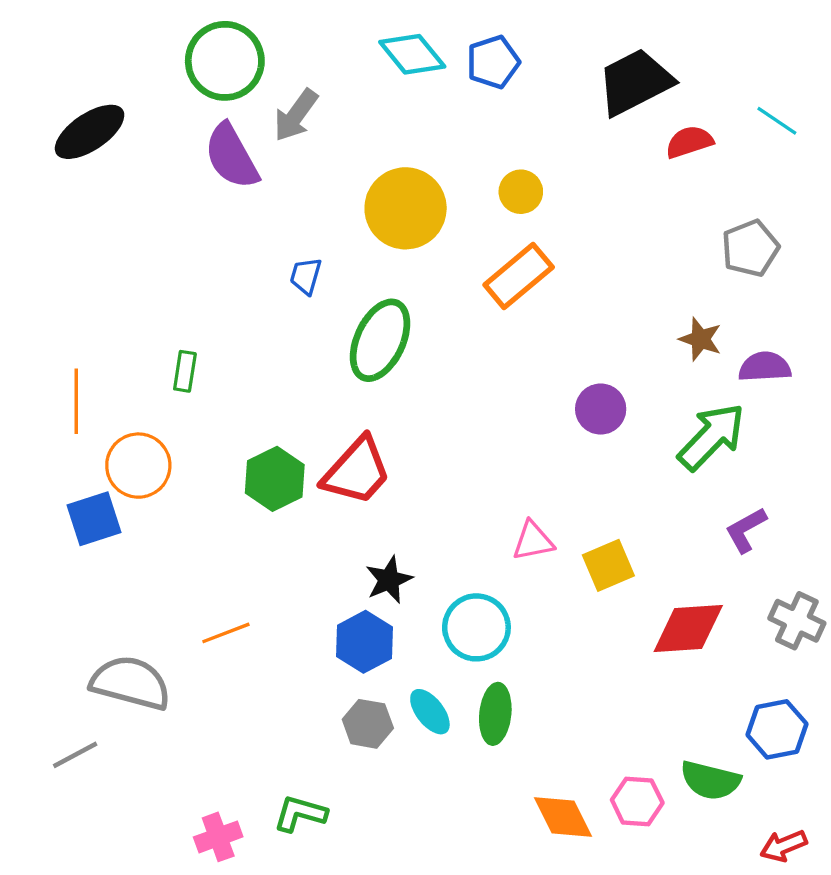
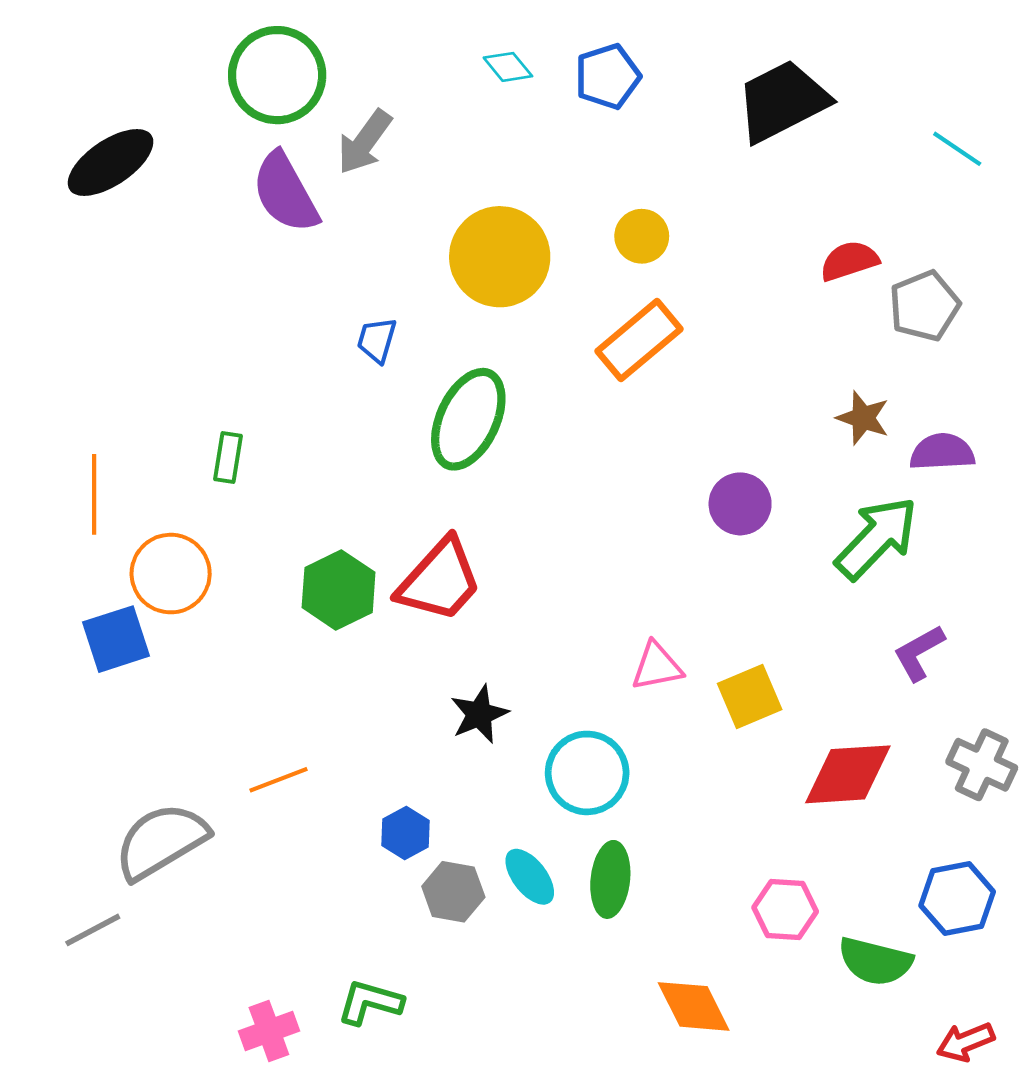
cyan diamond: (412, 54) -> (508, 67), size x0.6
red semicircle: (689, 142) -> (849, 261), moved
blue hexagon: (365, 642) -> (405, 833), moved, size x0.7
gray semicircle: (131, 683) -> (161, 841), turned -46
pink hexagon: (637, 801) -> (785, 909), moved

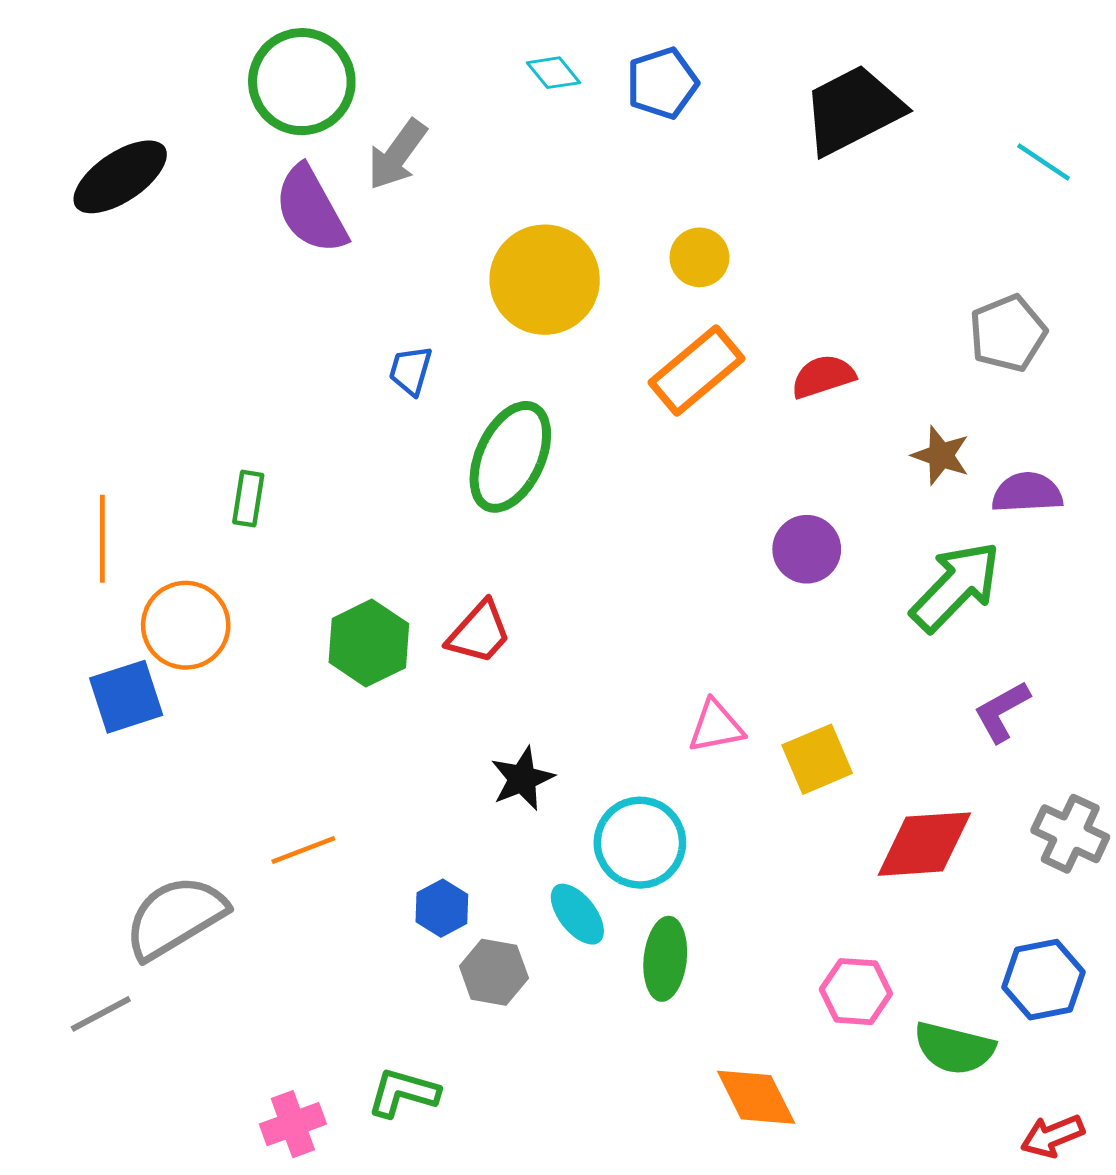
red semicircle: (849, 261) -> (823, 376), moved
red trapezoid: (440, 580) -> (479, 633), size x0.7
cyan ellipse: (530, 877) -> (577, 914), moved

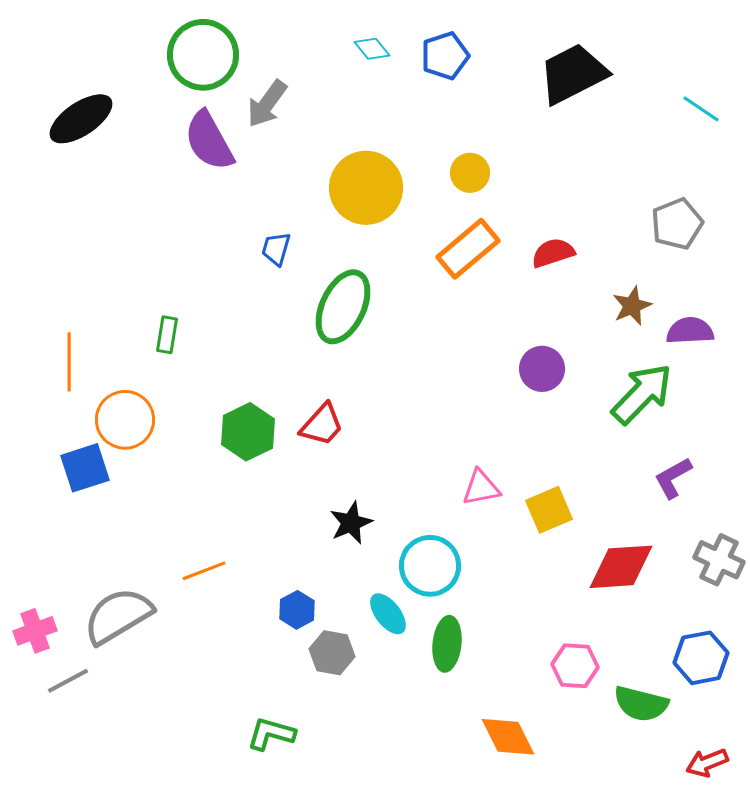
brown star: (941, 455) -> (632, 306), turned 30
pink cross: (293, 1124) -> (35, 631), moved

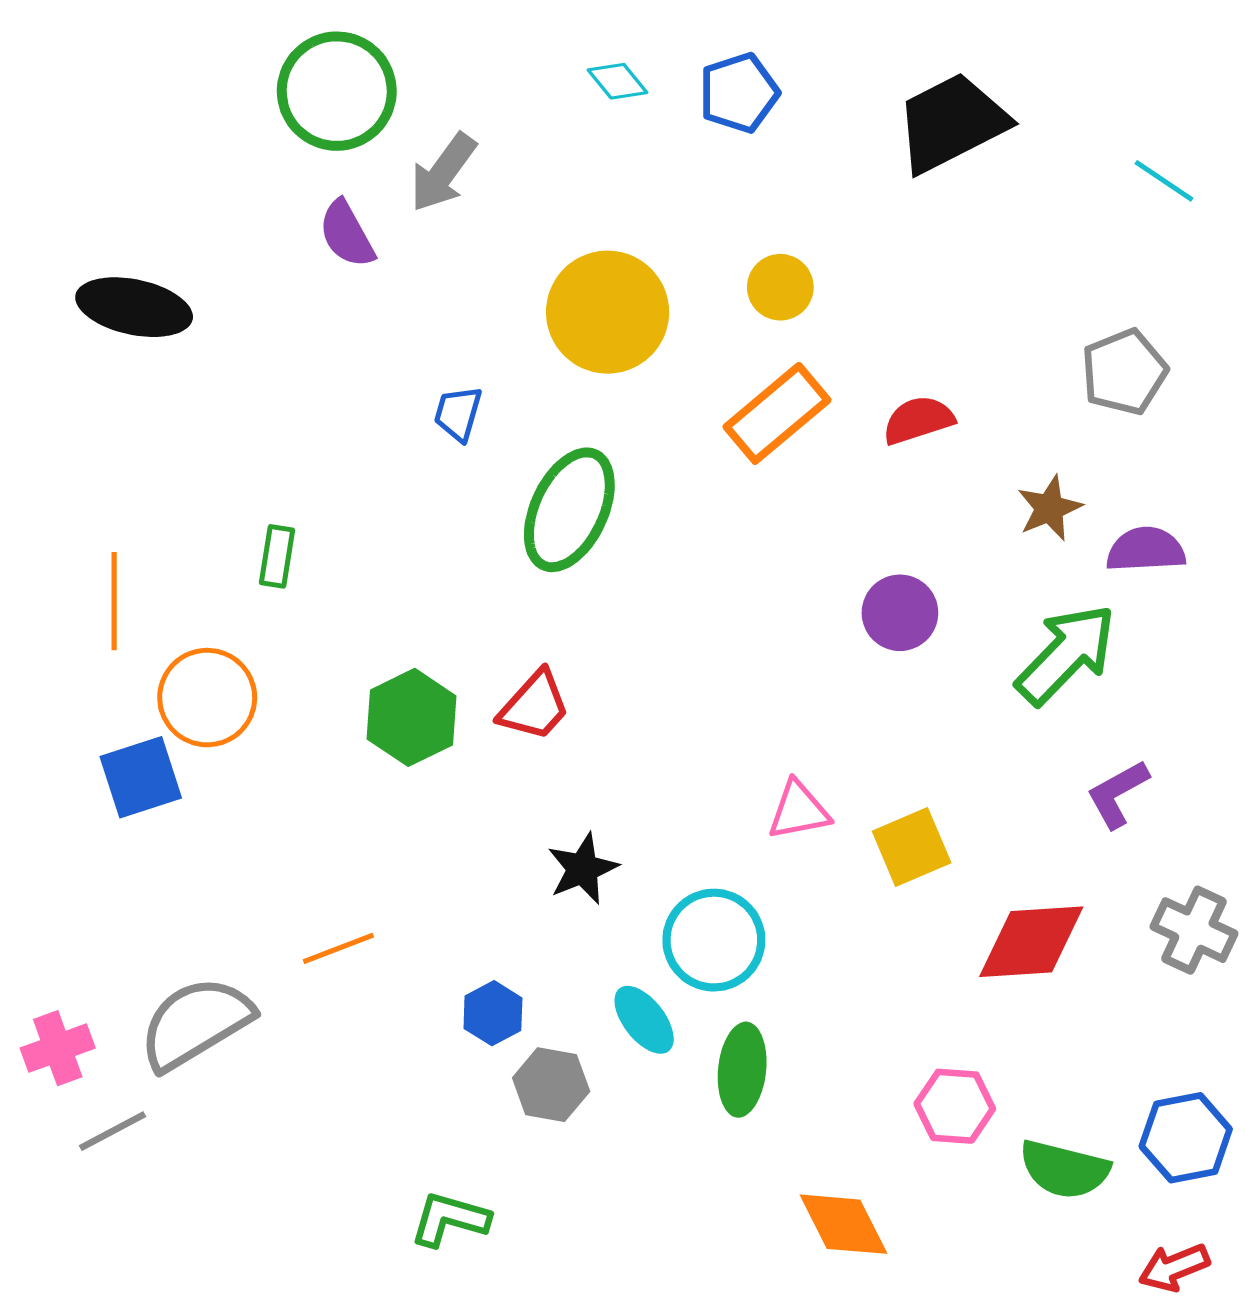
black ellipse: (81, 119) -> (134, 307), moved, turned 46
purple semicircle: (209, 141) -> (347, 234), size x0.7
blue hexagon: (701, 658) -> (1186, 1138), moved

